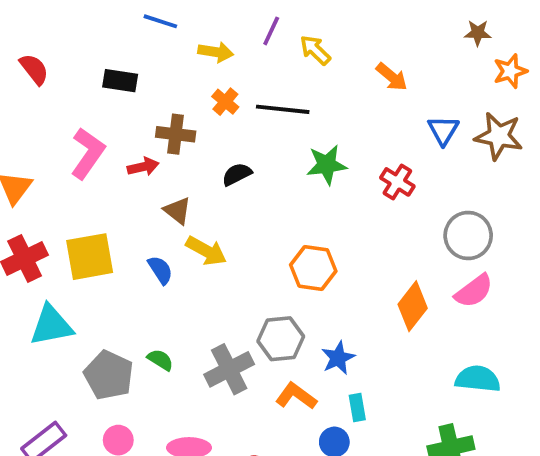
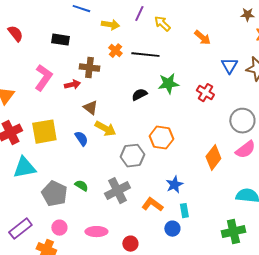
black semicircle: (237, 174) -> (139, 95), moved
gray hexagon: (281, 339) -> (132, 156), moved

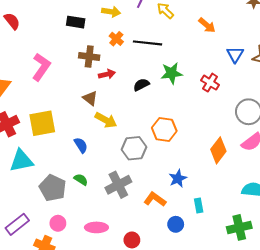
black rectangle: (60, 40) -> (76, 22), moved
red arrow: (72, 85) -> (107, 74), moved
blue semicircle: (81, 139) -> (81, 145), moved
cyan rectangle: (184, 211) -> (199, 206), moved

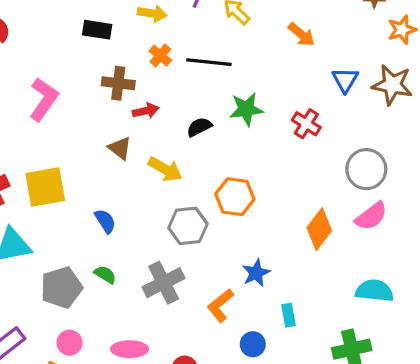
yellow arrow: (106, 120) -> (165, 169), moved
gray pentagon: (53, 188) -> (61, 288), turned 30
orange L-shape: (155, 199) -> (220, 305), turned -75

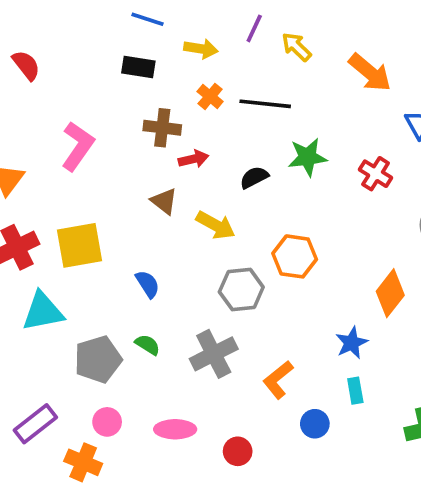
orange arrow: (301, 35) -> (370, 73), size x1.4
blue star: (256, 273) -> (352, 343), moved

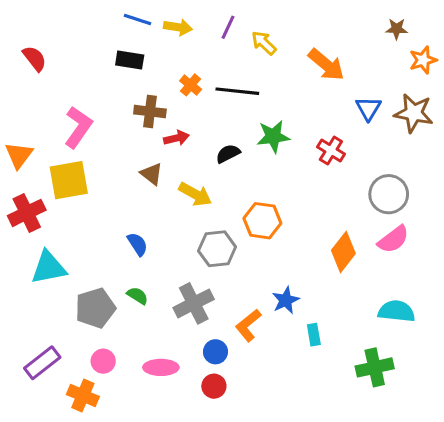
yellow arrow: (201, 49) -> (178, 27), moved
yellow square: (79, 245) -> (69, 180), moved
blue star: (352, 343) -> (286, 300), moved
blue circle: (315, 424) -> (215, 352), moved

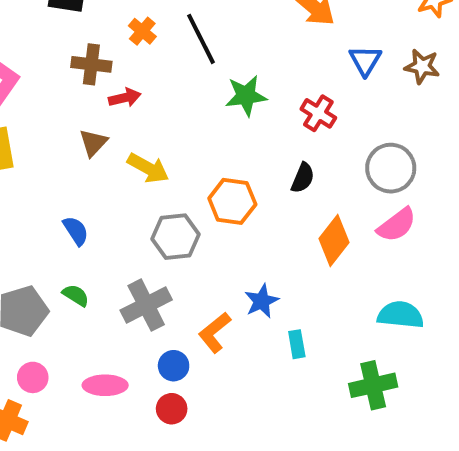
black line: (237, 91) -> (201, 39), turned 57
brown star: (414, 113) -> (422, 66), size x0.7
black semicircle: (228, 154) -> (303, 178), moved, turned 140
brown triangle: (152, 174) -> (93, 143), turned 35

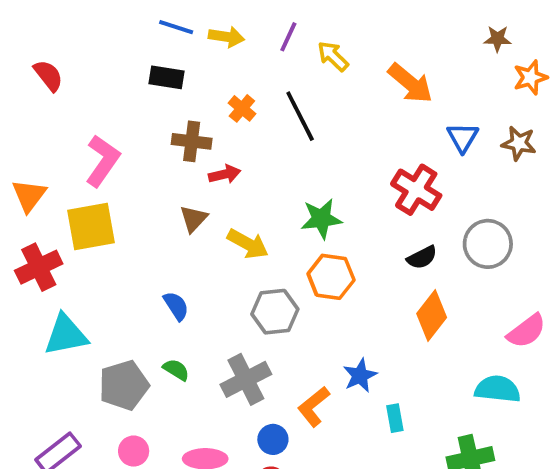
green star: (246, 96) -> (321, 219), moved
red cross: (318, 113) -> (416, 190), size x1.4
black semicircle: (303, 178) -> (422, 257), moved, turned 40
pink semicircle: (397, 225) -> (527, 331), moved

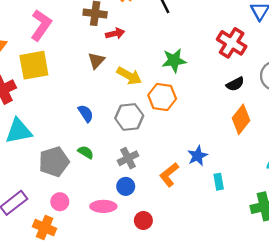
orange hexagon: (331, 277) -> (162, 97), moved
gray hexagon: (275, 312) -> (129, 117), moved
gray cross: (246, 379) -> (128, 158), size x0.7
blue circle: (273, 439) -> (126, 186), moved

